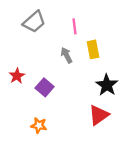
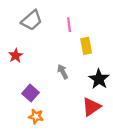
gray arrow: (66, 55) -> (63, 72), moved
red star: (17, 76) -> (16, 56), moved
purple square: (45, 87) -> (31, 93), moved

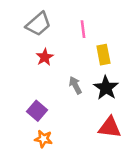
red star: (16, 56) -> (45, 57), moved
black star: (99, 79) -> (106, 88), moved
red triangle: (91, 107) -> (110, 127), turned 42

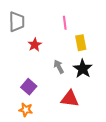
gray trapezoid: (38, 24) -> (17, 22), moved, turned -50
red triangle: (110, 127) -> (70, 99), moved
orange star: (43, 139) -> (26, 110), moved

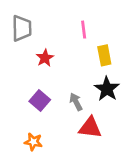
gray arrow: (59, 67) -> (76, 102), moved
purple square: (29, 87) -> (40, 101), moved

